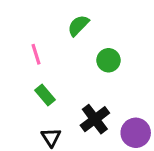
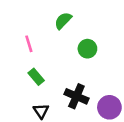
black cross: (95, 119) -> (76, 96), turned -30

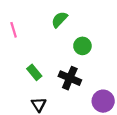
pink line: (29, 44) -> (14, 30), moved
black cross: (76, 96) -> (70, 78), moved

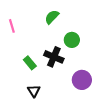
black cross: (70, 78) -> (54, 57), moved
purple circle: (103, 101) -> (82, 80), moved

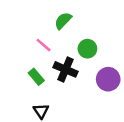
pink line: (12, 26) -> (44, 45), moved, turned -32
purple circle: (82, 80) -> (108, 79), moved

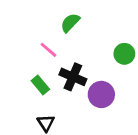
green circle: (87, 49) -> (124, 54), moved
purple circle: (108, 79) -> (101, 94), moved

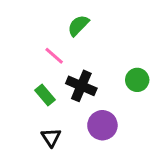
green circle: (124, 54) -> (137, 80), moved
purple circle: (101, 94) -> (102, 125), moved

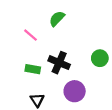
pink line: (54, 56) -> (31, 35), moved
green rectangle: (45, 95) -> (33, 69), turned -40

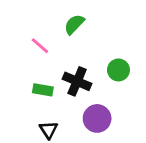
green circle: (100, 58) -> (118, 70), moved

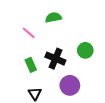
green semicircle: (74, 24) -> (53, 17), turned 35
green rectangle: (43, 90) -> (31, 65), turned 56

